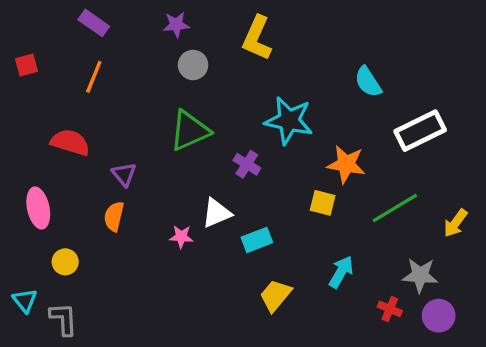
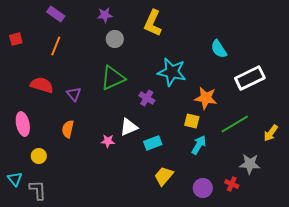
purple triangle: (124, 174) -> (74, 94), moved
cyan arrow: (341, 272) -> (199, 145), moved
purple circle: (439, 316) -> (203, 188), moved

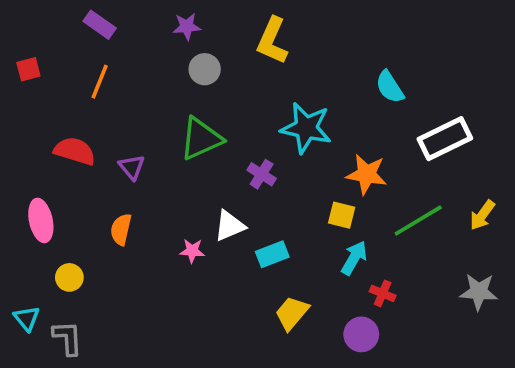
yellow arrow: (271, 133) -> (482, 215), moved
gray star: (250, 164) -> (479, 292), moved
red cross: (232, 184) -> (383, 293), moved

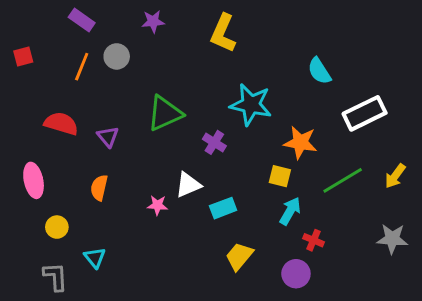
gray circle: (205, 69) -> (117, 56), moved
cyan triangle: (27, 318) -> (95, 258), moved

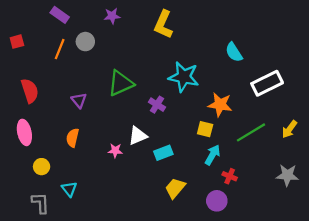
red semicircle: (61, 124) -> (30, 91), moved, turned 55

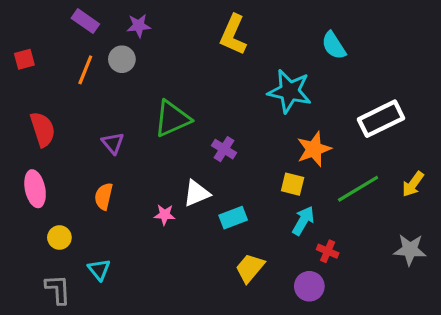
purple star: (112, 16) -> (139, 26), moved
cyan semicircle: (234, 52) -> (334, 46), moved
cyan star: (184, 77) -> (290, 91), moved
orange star: (220, 105) -> (314, 149), turned -30

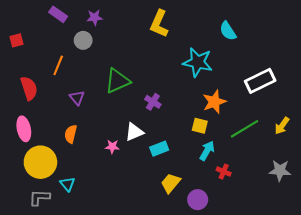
orange line: (85, 70) -> (58, 65), moved
yellow circle: (59, 237) -> (40, 162), size x2.0
purple circle: (309, 286) -> (198, 200), moved
gray L-shape: (58, 289) -> (39, 198), turned -85

